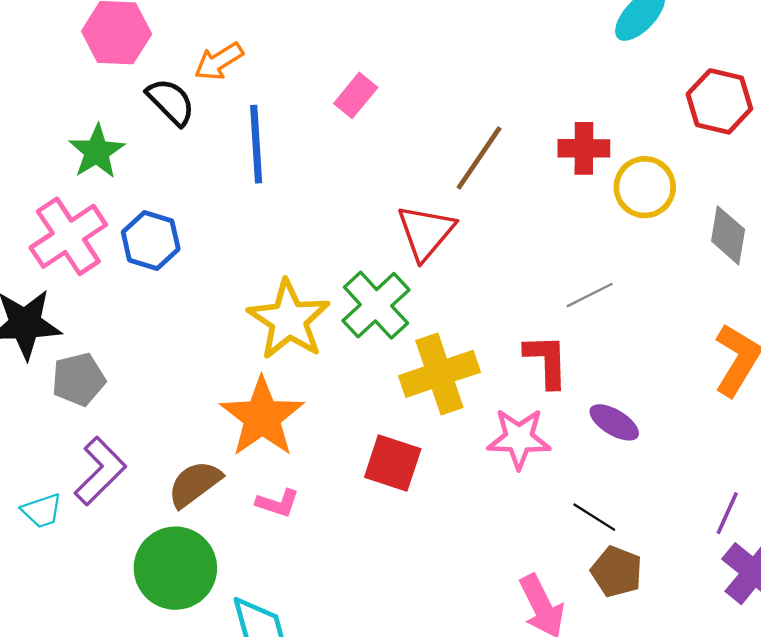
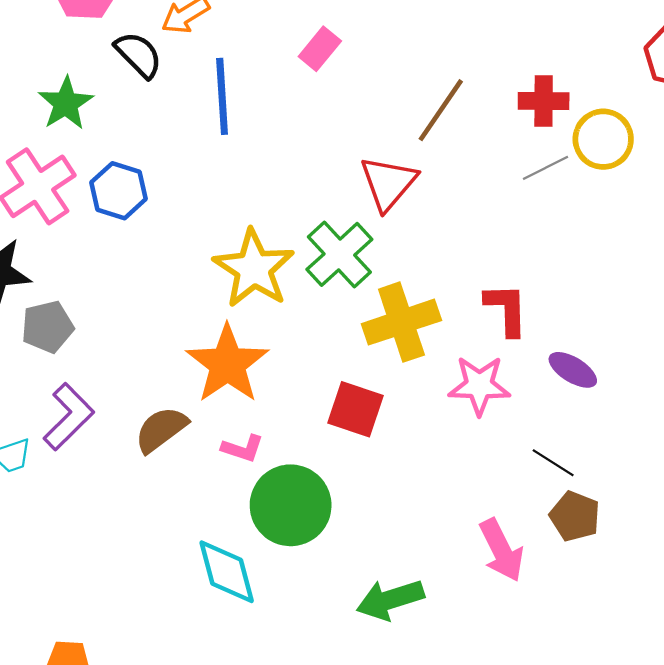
gray line: (590, 295) -> (545, 168), moved
green circle: (175, 568) -> (291, 505), moved

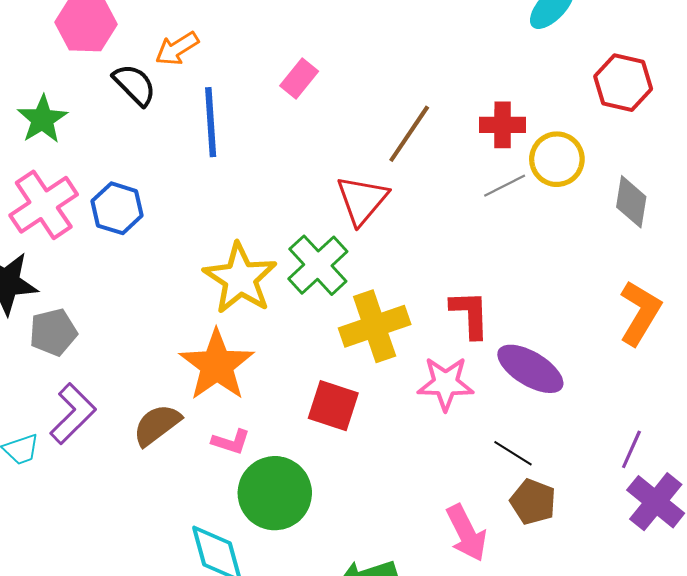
green star: (66, 103) -> (42, 119), moved
purple ellipse: (573, 370) -> (530, 369), size x1.5

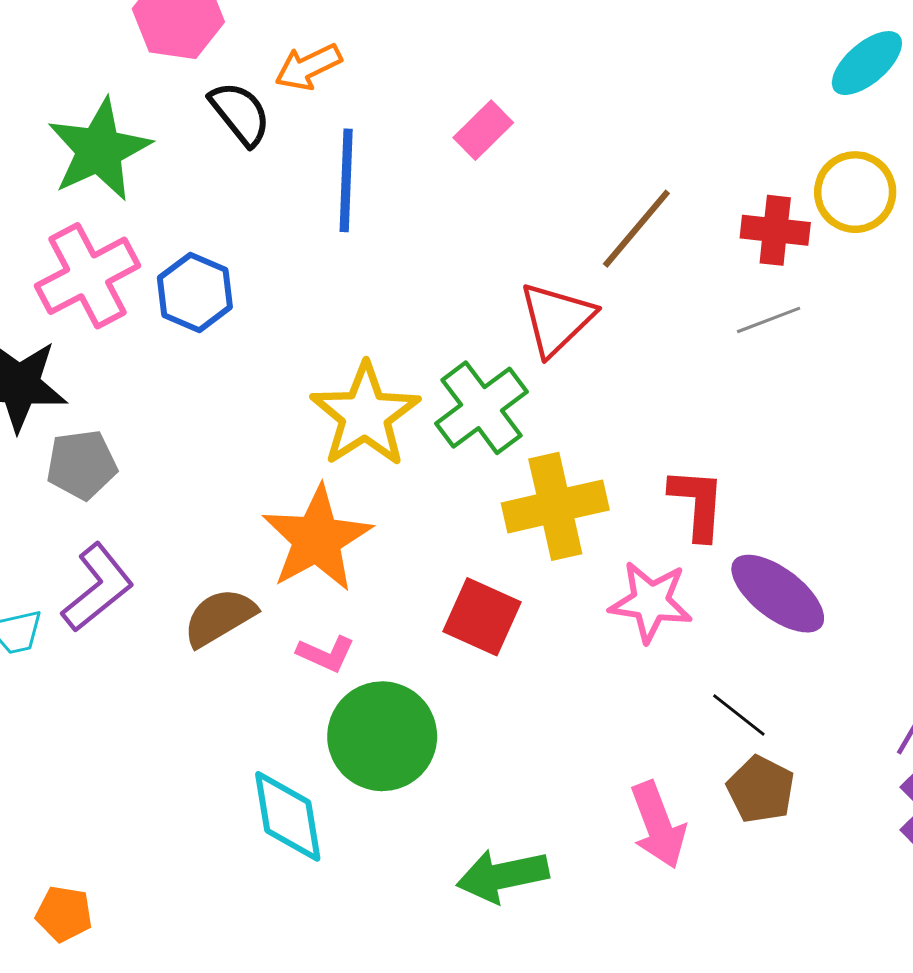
green star: (42, 119) -> (99, 150), size x1.4
yellow circle: (557, 159) -> (855, 192), moved

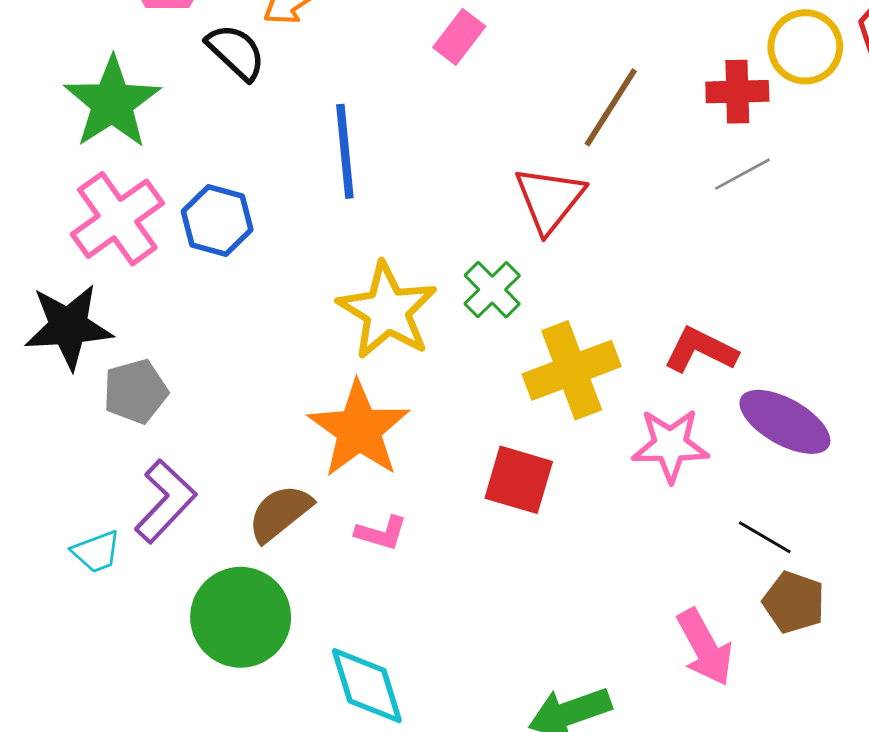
blue line: (346, 180) -> (345, 151), moved
green cross: (481, 408) -> (492, 290), size x0.7
red L-shape: (697, 504) -> (701, 350), turned -60
green circle: (382, 736) -> (241, 617), moved

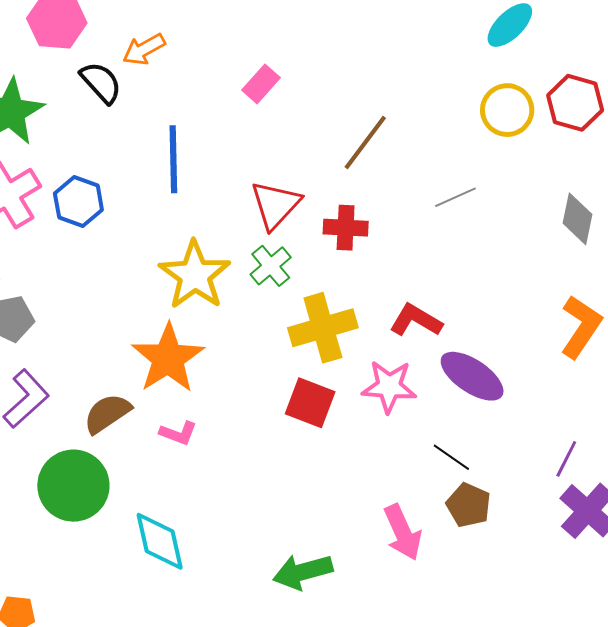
red cross: (737, 92) -> (346, 228), moved
red triangle: (549, 199) -> (275, 205), moved
red square: (519, 480) -> (310, 403), moved

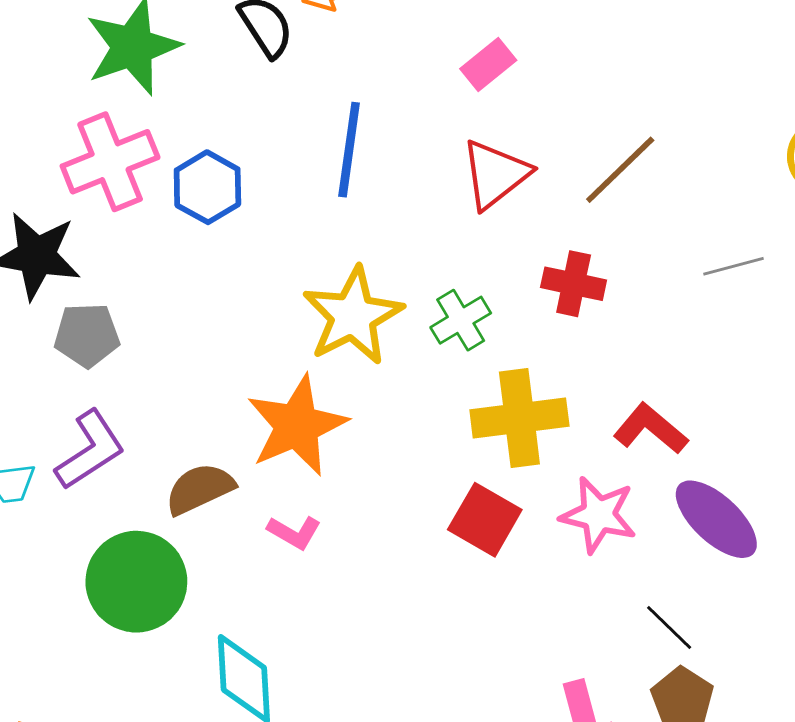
red triangle: (275, 205) -> (495, 174), moved

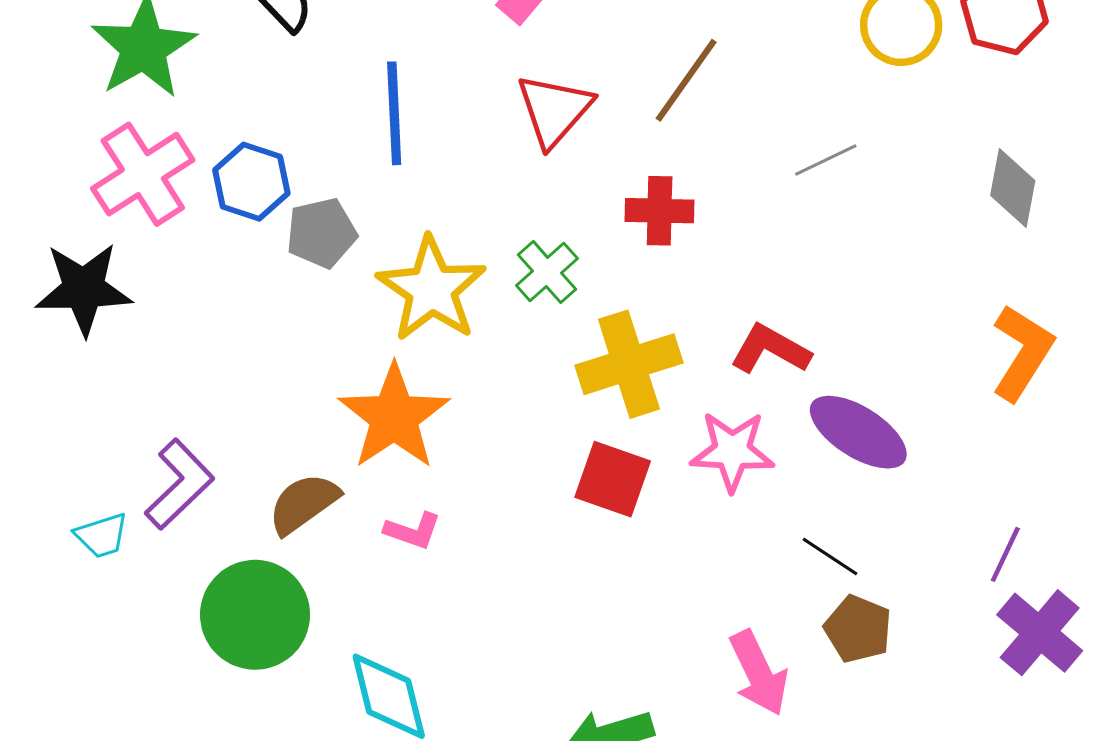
gray pentagon: (87, 335) -> (321, 233), moved

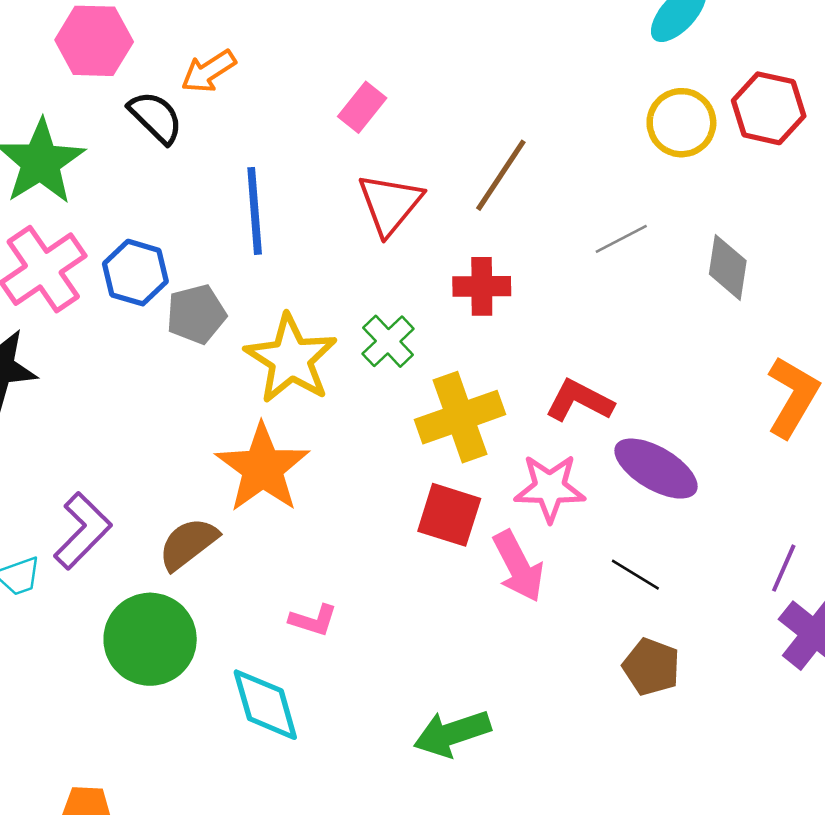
gray diamond: (1013, 188) -> (728, 267), moved
pink L-shape: (413, 531) -> (313, 620), moved
brown pentagon: (858, 629) -> (651, 667), moved
pink arrow: (759, 673) -> (518, 566), moved

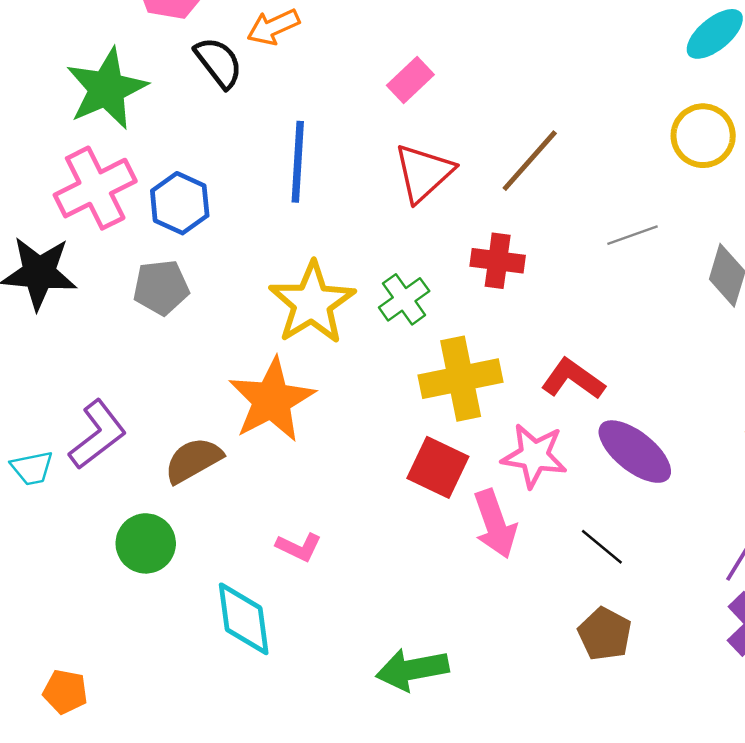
gray pentagon: (196, 314) -> (161, 287), moved
green circle: (150, 639) -> (146, 543), size x0.7

